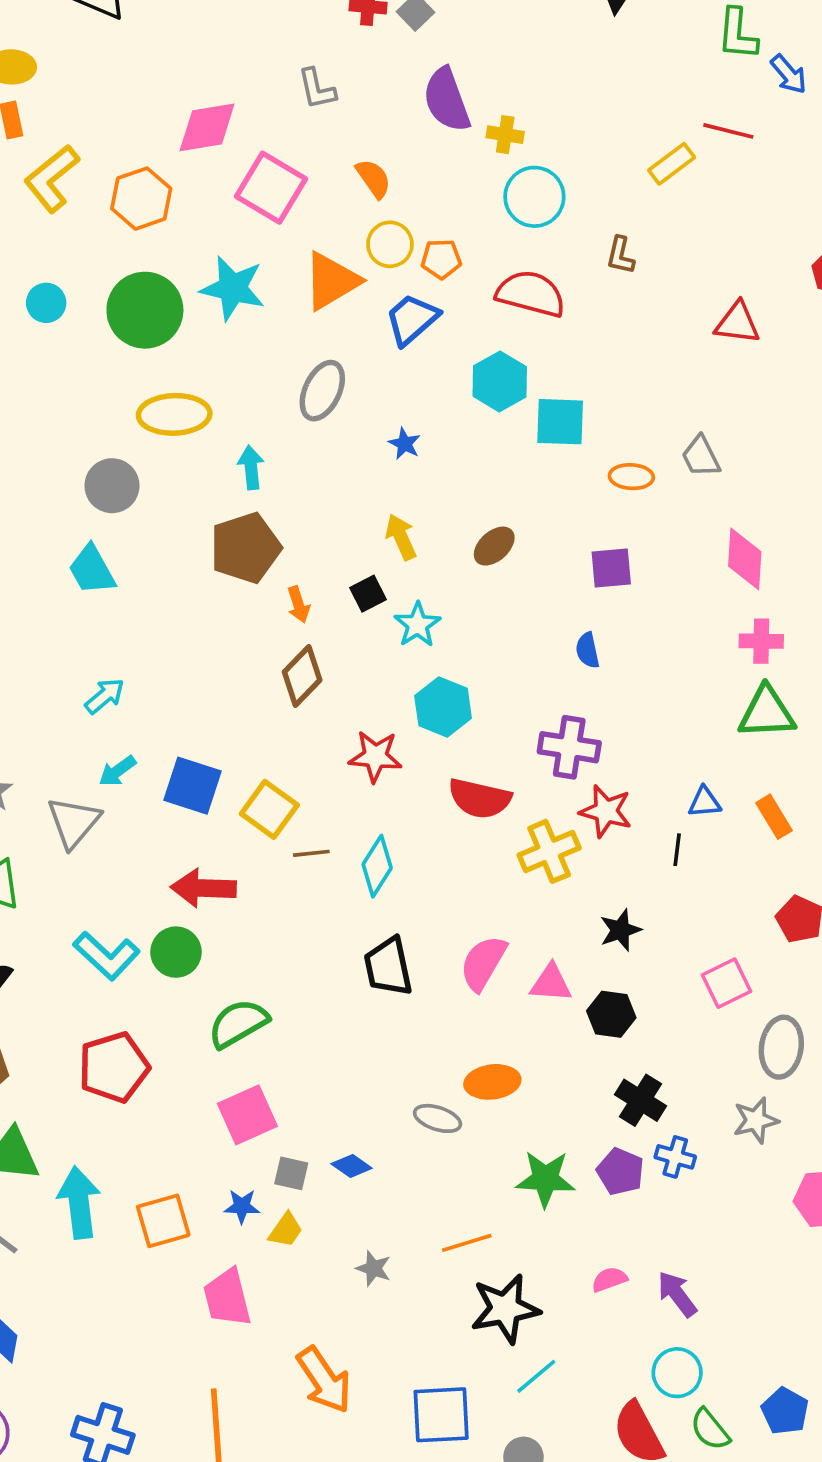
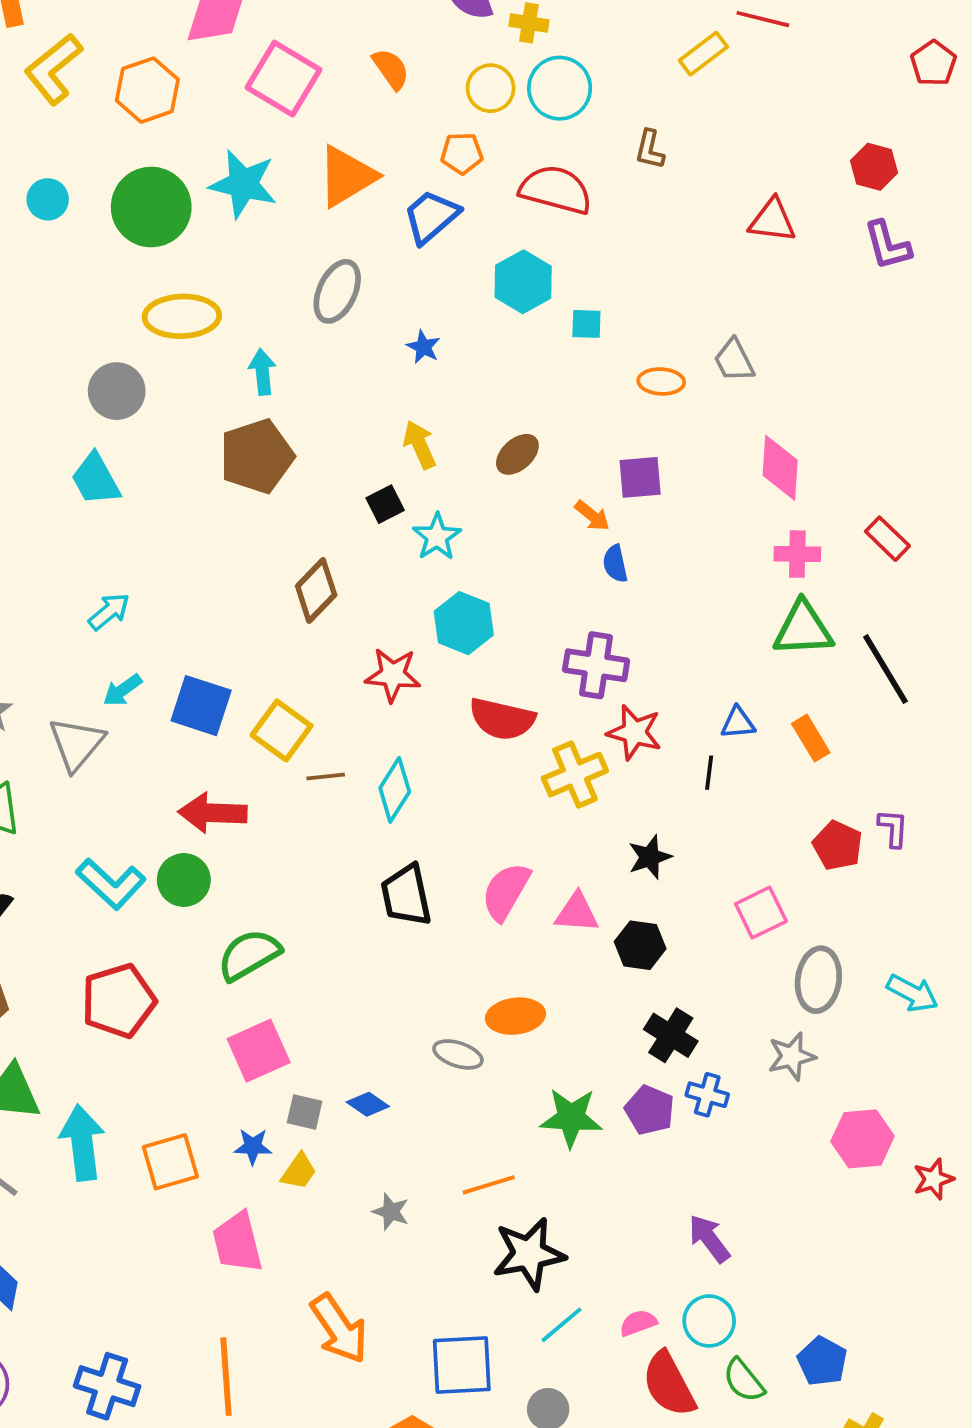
yellow circle: (390, 244) -> (491, 88), moved
cyan square: (560, 422) -> (586, 324), size x0.6
orange arrow: (299, 605) -> (592, 516), moved, turned -33
pink semicircle: (609, 1279) -> (638, 1323), moved

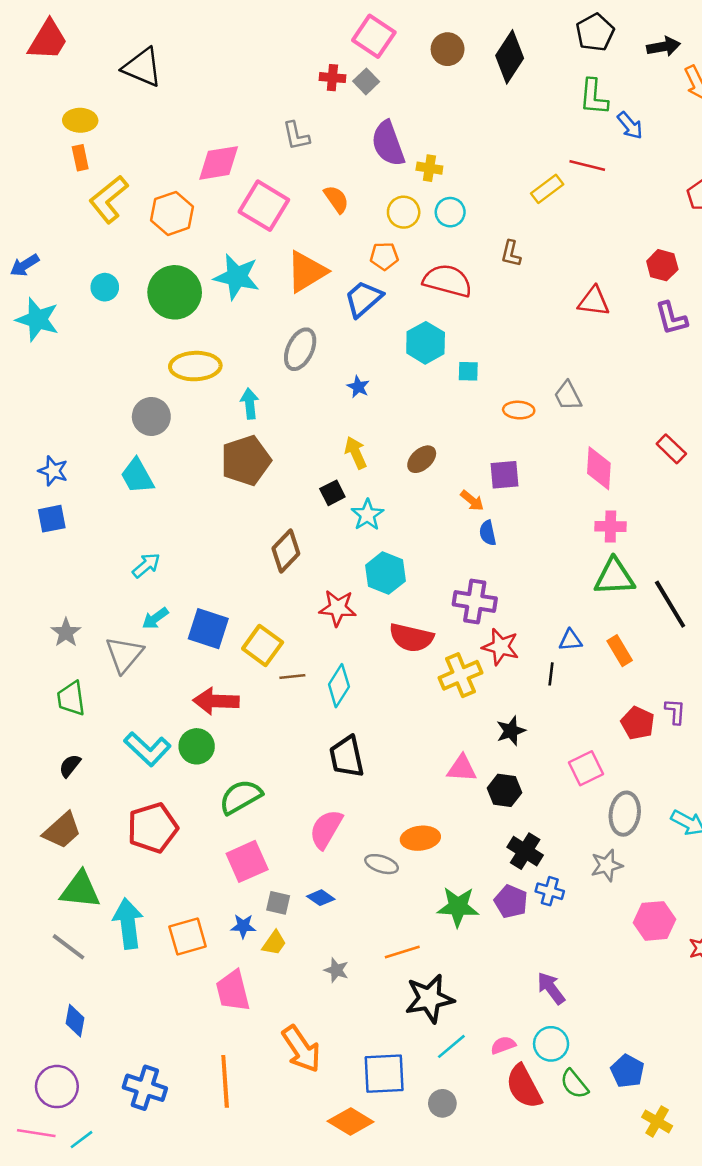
cyan circle: (560, 88) -> (450, 212), size x0.7
red rectangle: (887, 539) -> (671, 449), moved
pink semicircle: (506, 891) -> (326, 829), moved

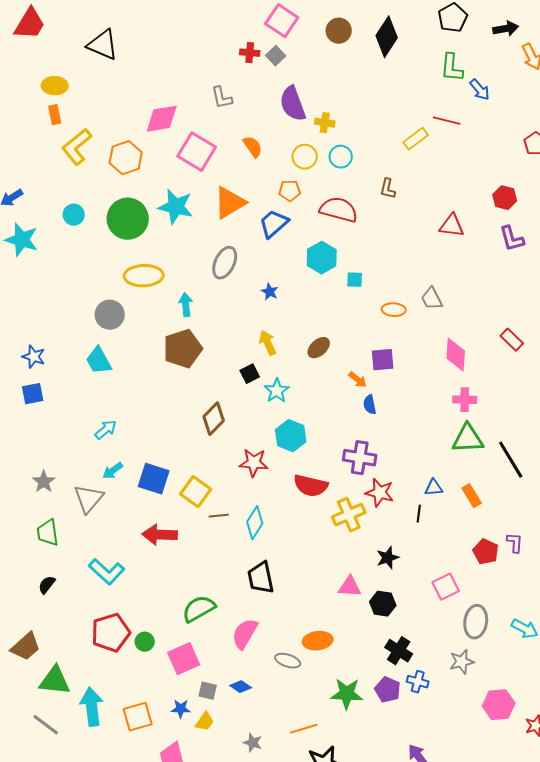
green circle: (197, 746) -> (145, 642), moved, size x0.7
green semicircle: (241, 797) -> (199, 609), moved
brown trapezoid: (62, 830) -> (26, 647), moved

